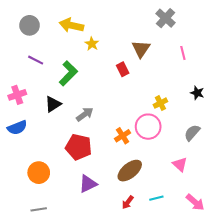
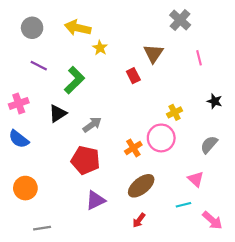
blue semicircle: (17, 128) -> (19, 139), turned 60
orange circle: (39, 173) -> (25, 188), moved
cyan line: (156, 198) -> (183, 205), moved

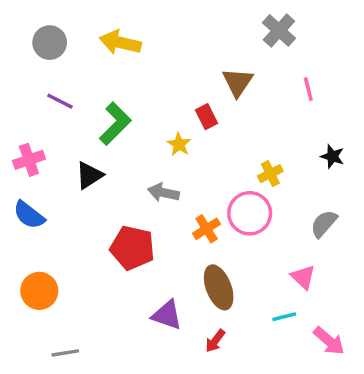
yellow star: (100, 48) -> (179, 144), moved
gray arrow: (92, 125) -> (163, 193), moved, turned -132
brown ellipse: (141, 186) -> (219, 287), turned -72
purple triangle: (96, 200) -> (167, 315), moved, turned 45

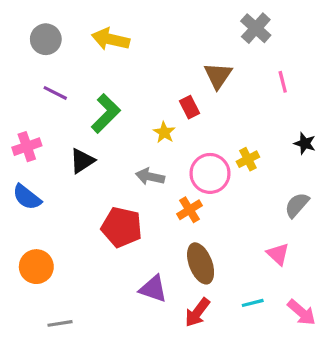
pink circle: (250, 213) -> (210, 173), moved
cyan line: (284, 317) -> (253, 303), moved
red arrow: (215, 341) -> (197, 312), size x1.4

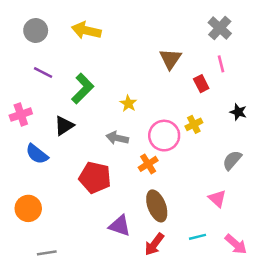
gray cross: (256, 28) -> (220, 28), moved
red rectangle: (189, 107) -> (201, 84), moved
blue semicircle: (27, 197) -> (37, 154), moved

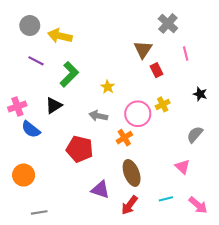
gray cross: (220, 28) -> (168, 23), moved
yellow arrow: (86, 30) -> (60, 36), moved
red rectangle: (201, 84) -> (156, 70), moved
pink cross: (21, 115) -> (17, 107), moved

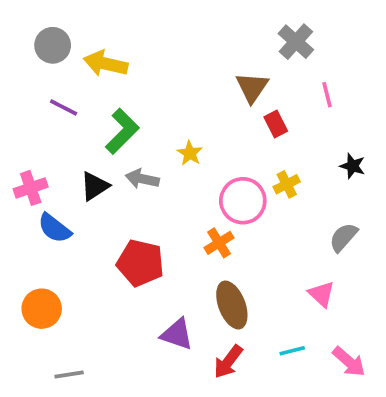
gray arrow: (98, 116) -> (142, 179), moved

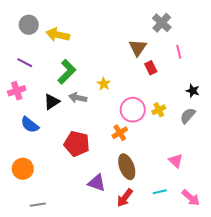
purple line: (64, 107) -> (25, 63), moved
yellow cross: (287, 184) -> (159, 110), moved
pink cross: (31, 188) -> (17, 91), moved
gray semicircle: (343, 237) -> (188, 116), moved

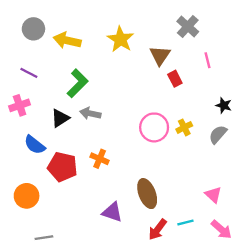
yellow star: (104, 84) -> (120, 39), moved, size x1.6
orange cross: (120, 133) -> (100, 159), moved, turned -35
red pentagon: (77, 144) -> (62, 167), moved
pink triangle: (176, 161) -> (213, 195), moved
red arrow: (125, 198) -> (158, 229), moved

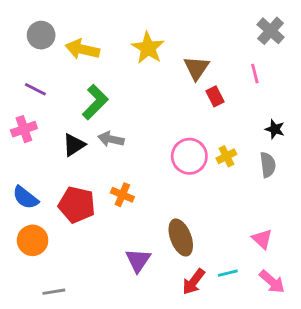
gray cross: (188, 27) -> (271, 31), moved
gray semicircle: (218, 134) -> (268, 165), turned 132
blue semicircle: (35, 145) -> (25, 198), moved
purple triangle: (112, 212) -> (138, 260), turned 45

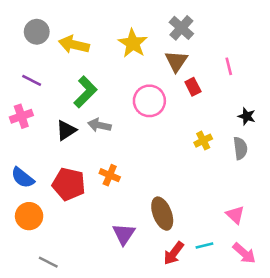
gray cross: (271, 31) -> (181, 28), moved
pink circle: (189, 156) -> (149, 101), moved
gray line: (54, 292) -> (48, 262), turned 36

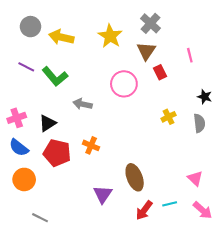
green L-shape: (85, 92) -> (55, 76), moved, turned 95
pink cross: (21, 116) -> (17, 118), moved
black triangle: (66, 130) -> (47, 123), moved

